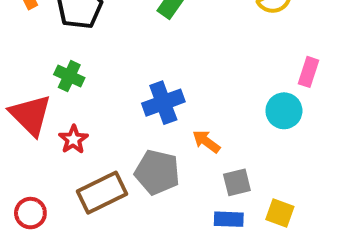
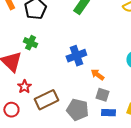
red star: (73, 139) -> (24, 87), moved
gray pentagon: (157, 172) -> (77, 110), moved
gray square: (237, 182) -> (102, 95), moved, turned 32

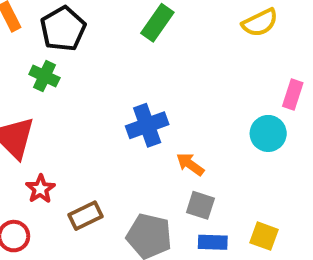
green cross: (30, 43) -> (44, 76), moved
brown rectangle: (46, 100) -> (86, 216), size x0.7

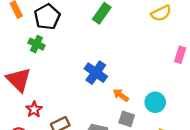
blue cross: (147, 125) -> (96, 73), turned -35
cyan circle: (268, 133) -> (155, 102), moved

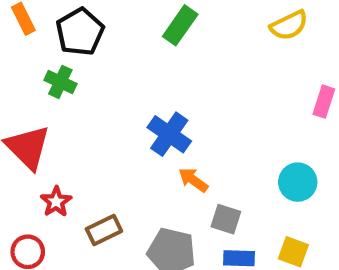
orange arrow: (121, 95) -> (193, 180), moved
cyan circle: (155, 102) -> (298, 182), moved

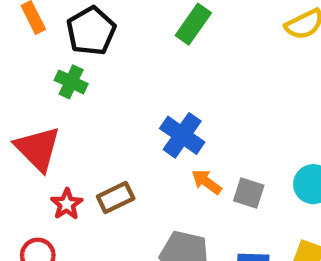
gray square: (226, 219) -> (249, 193), moved
brown rectangle: (104, 230) -> (116, 197), moved

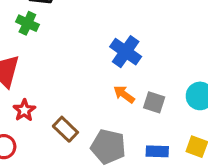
blue cross: (182, 135) -> (126, 52), moved
brown rectangle: (116, 197) -> (65, 129), moved, turned 70

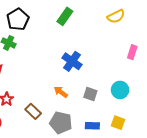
orange arrow: (124, 94) -> (61, 92), moved

